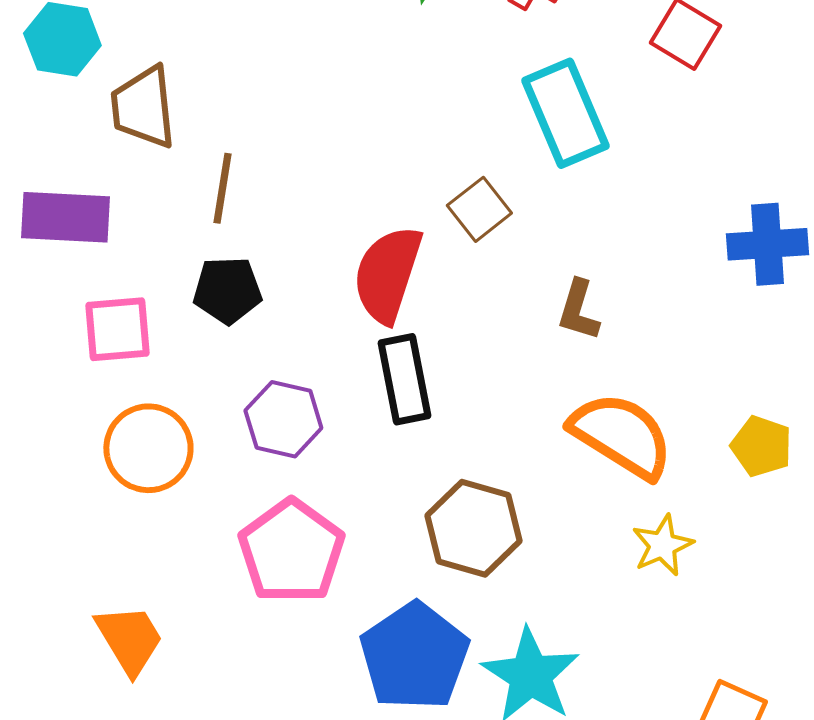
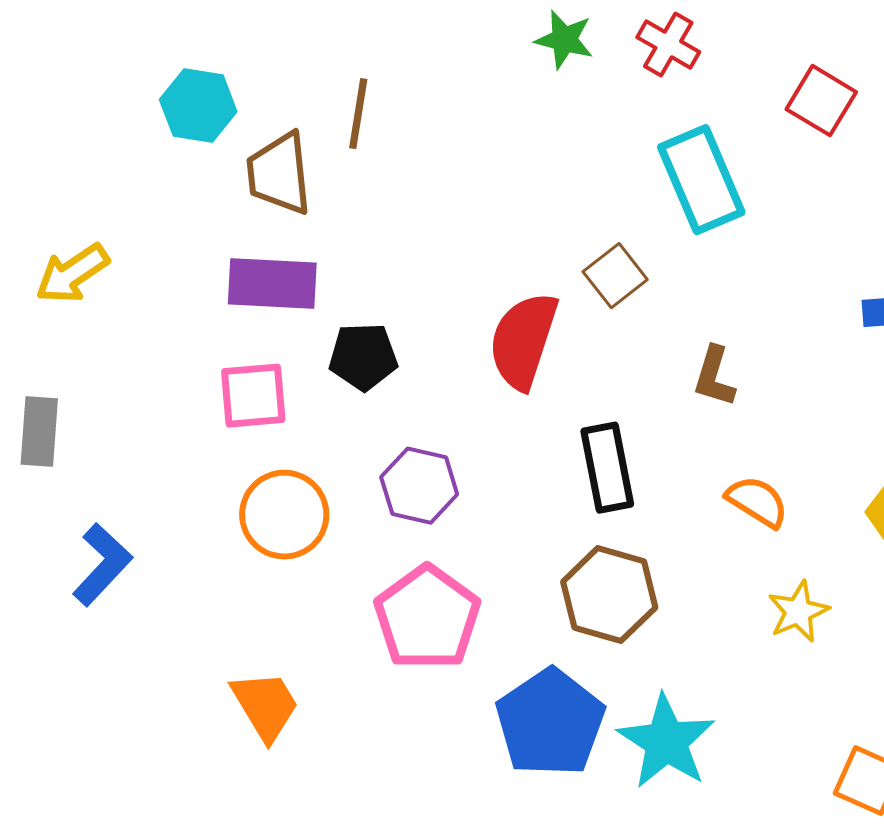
brown line: (222, 188) -> (358, 114), moved
purple rectangle: (65, 217) -> (272, 284), moved
black rectangle: (404, 379) -> (607, 468), moved
orange semicircle: (621, 435) -> (757, 502), size x0.6

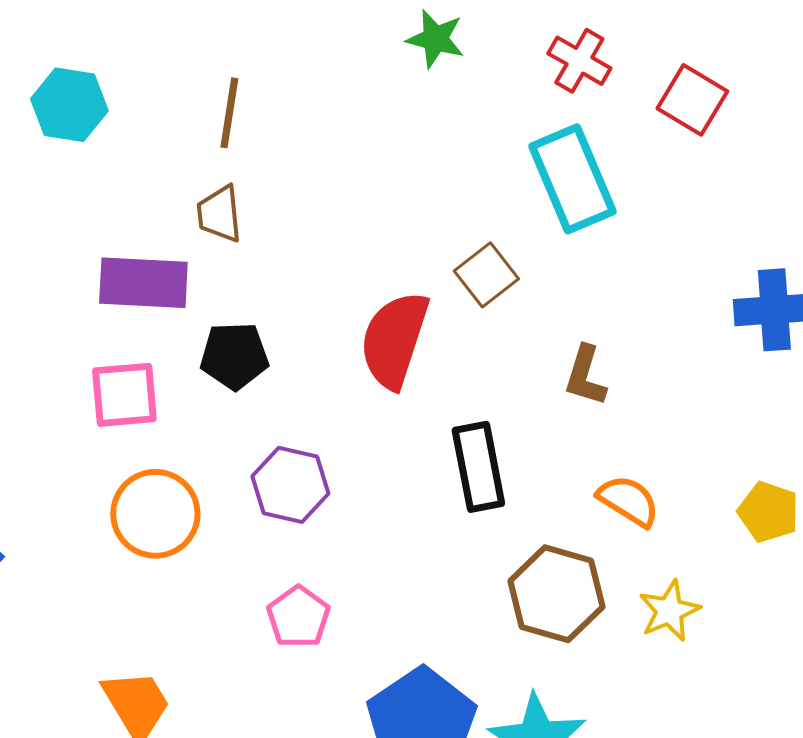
red cross: (668, 45) -> (579, 61), moved
brown trapezoid: (279, 174) -> (219, 214), moved, size x0.7
brown hexagon: (609, 595) -> (556, 594), moved
pink pentagon: (427, 618) -> (298, 617), size x0.6

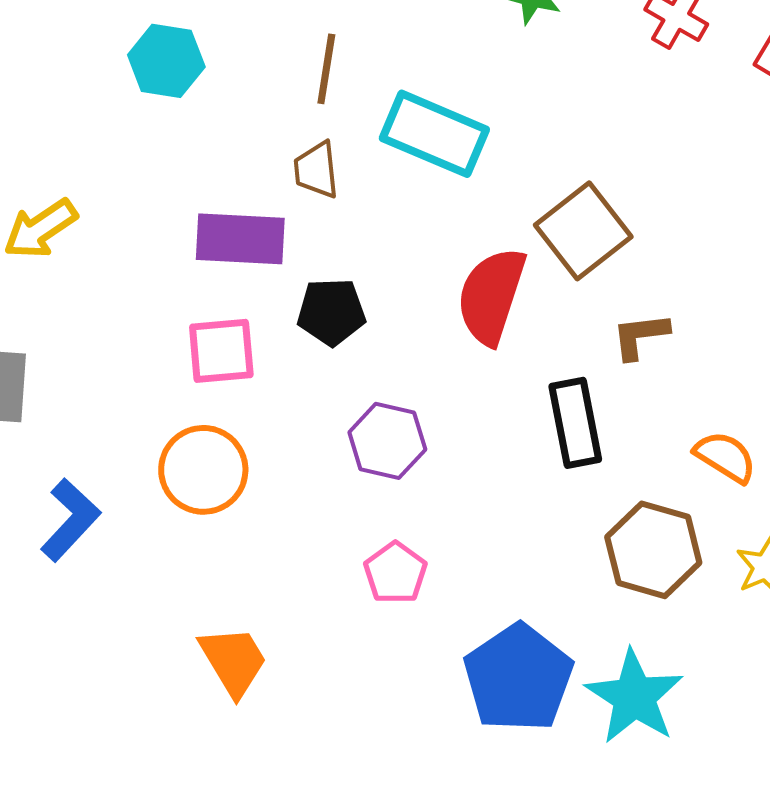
cyan rectangle: (572, 179) -> (434, 134), moved, turned -44
brown square: (486, 275) -> (583, 231), size x1.5
brown L-shape: (585, 376) -> (640, 336), moved, turned 66
orange circle: (155, 514) -> (203, 470), moved

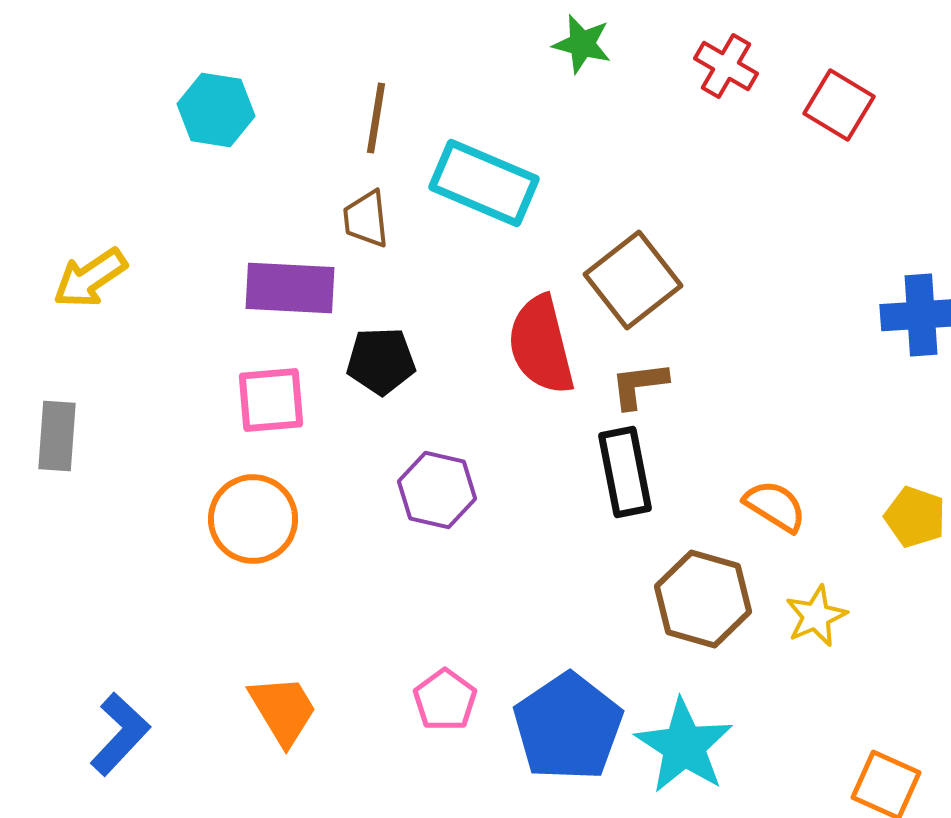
red semicircle: (491, 296) -> (541, 345), turned -32
brown L-shape: (640, 336) -> (639, 385), moved
blue L-shape: (70, 520) -> (120, 734), moved
pink pentagon: (395, 573) -> (445, 700), moved

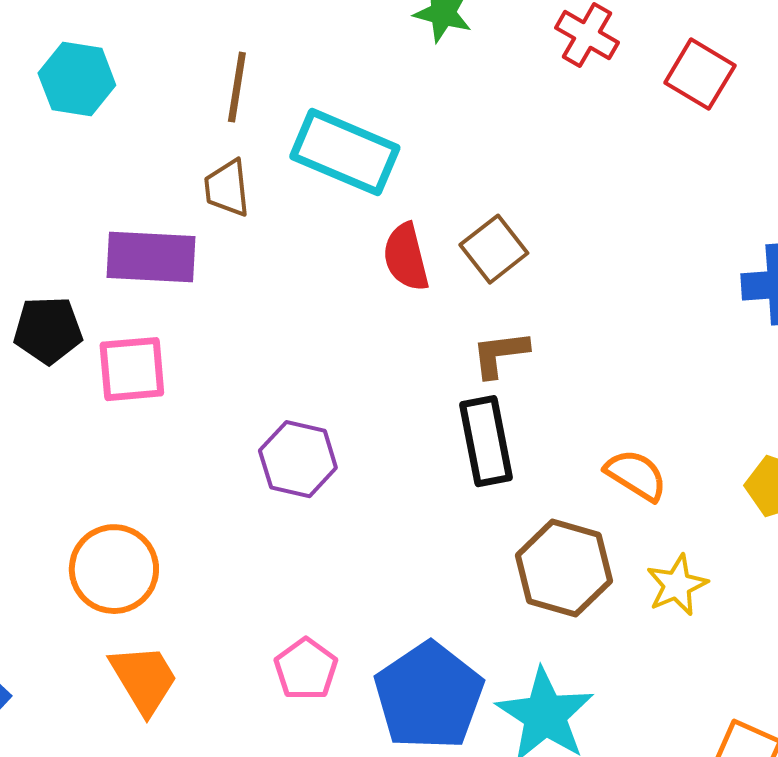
brown square: (633, 280) -> (494, 249), size x0.7
red semicircle: (541, 345) -> (406, 257), moved, size x0.7
black pentagon: (381, 361) -> (48, 330), moved
orange circle: (253, 519) -> (114, 569), moved

